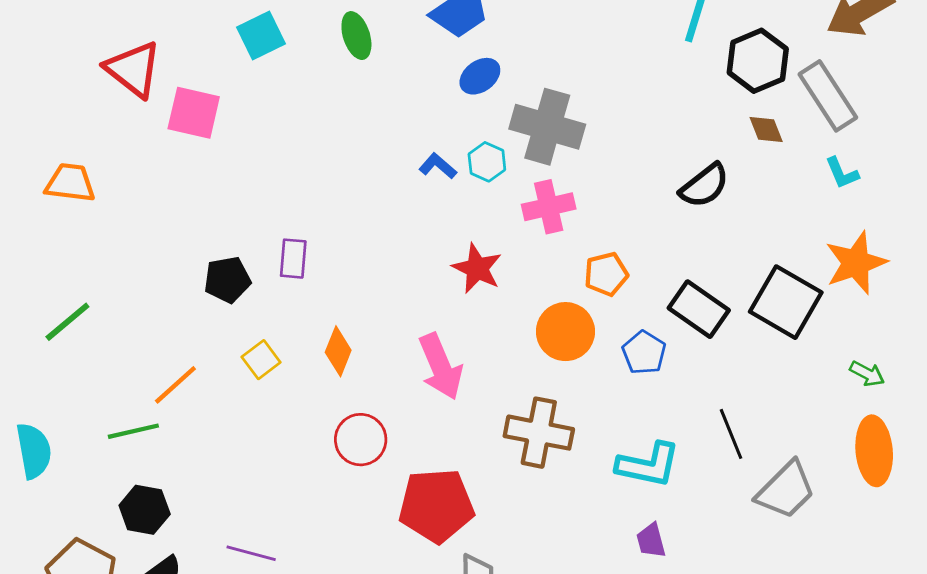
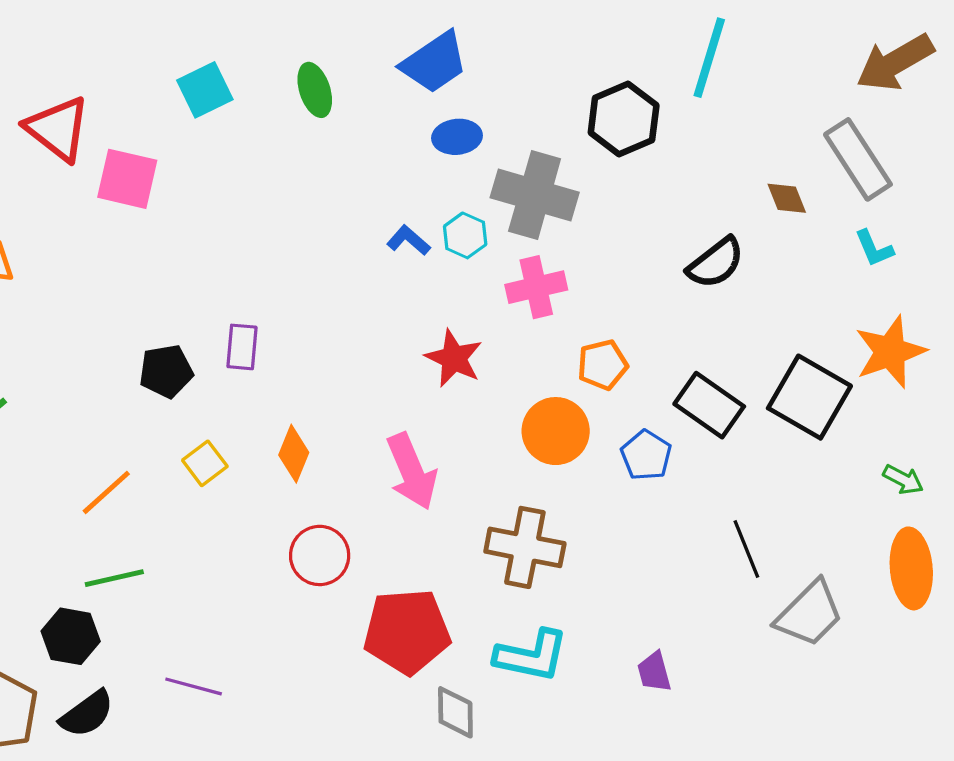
black hexagon: (758, 61) -> (624, 119), moved
blue ellipse: (480, 76) -> (457, 137), turned 30
green line: (133, 431) -> (114, 578), moved
cyan L-shape: (648, 465) -> (531, 656), moved

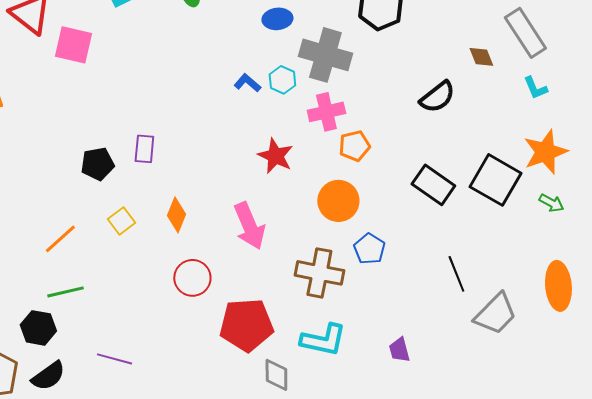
orange pentagon: (603, 365) -> (354, 146), moved
blue pentagon: (646, 455) -> (369, 249), moved
green arrow: (903, 480) -> (551, 203), moved

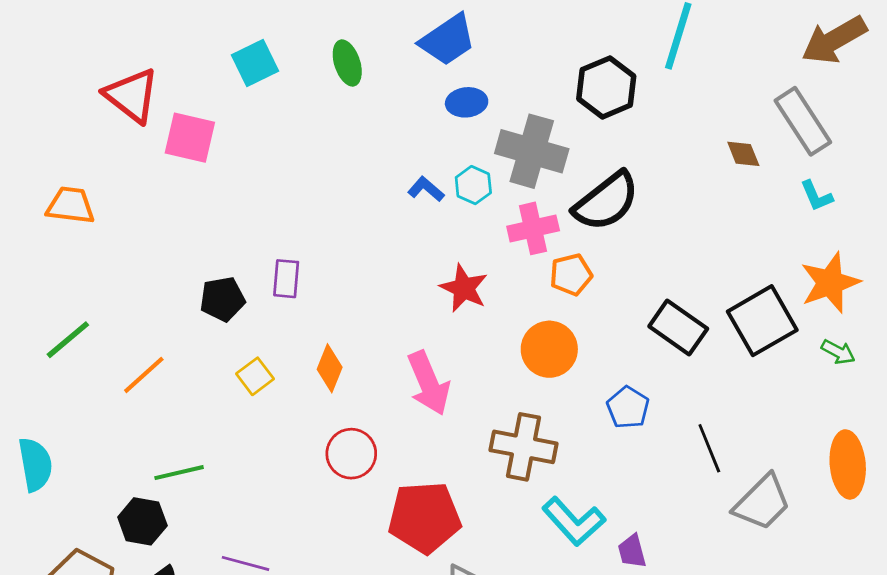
black semicircle: (437, 97) -> (606, 201), moved, size x1.4
black square: (495, 180) -> (762, 321), turned 30
orange line: (60, 239) -> (144, 375), moved
blue pentagon: (369, 249) -> (628, 408), moved
cyan L-shape: (323, 340) -> (574, 521), moved, turned 36

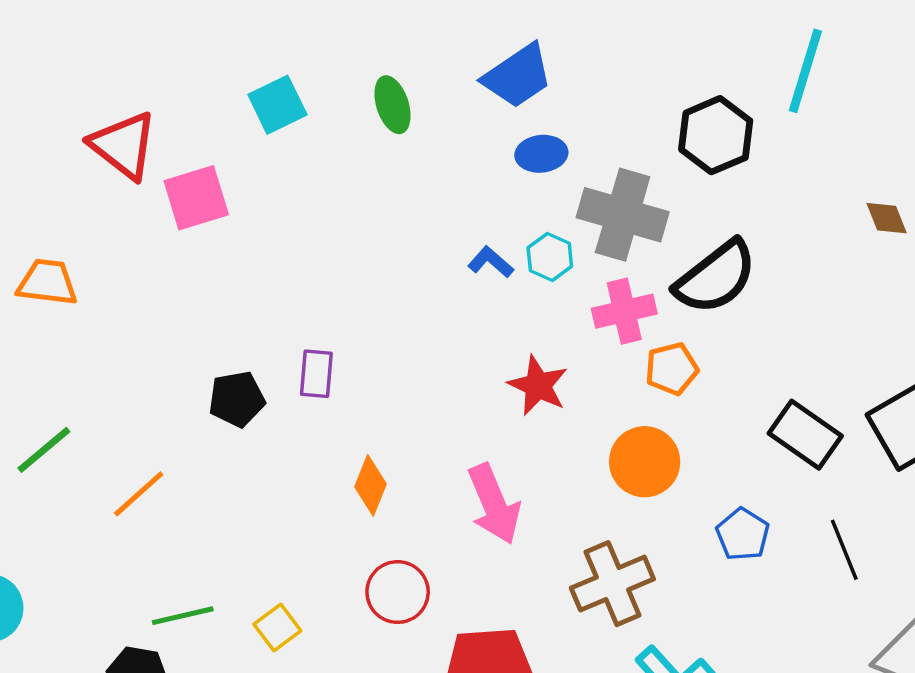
pink square: (190, 138) -> (196, 198), turned -30
yellow square: (255, 376) -> (277, 628), moved
brown cross: (524, 447) -> (612, 584), turned -34
black line: (709, 448) -> (844, 550), moved

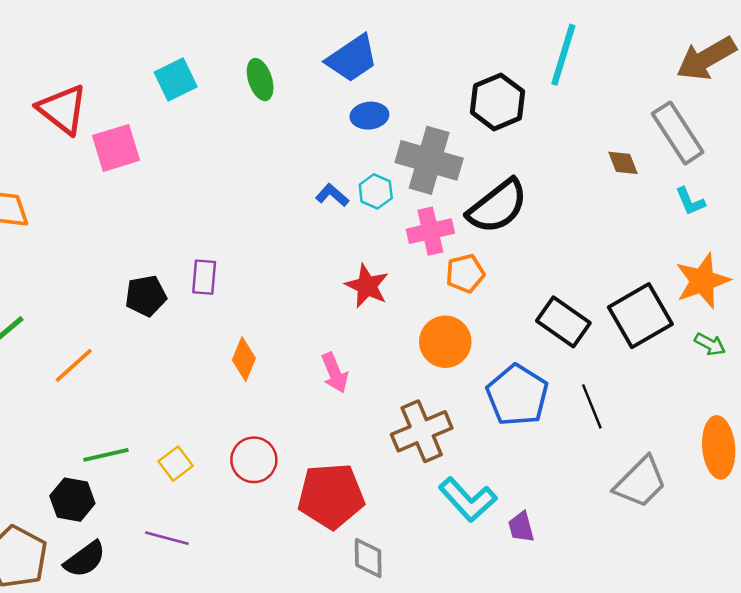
pink arrow: (494, 504) -> (335, 373), size x0.7
blue pentagon: (743, 534) -> (517, 395), size x1.6
red circle: (398, 592) -> (254, 460), moved

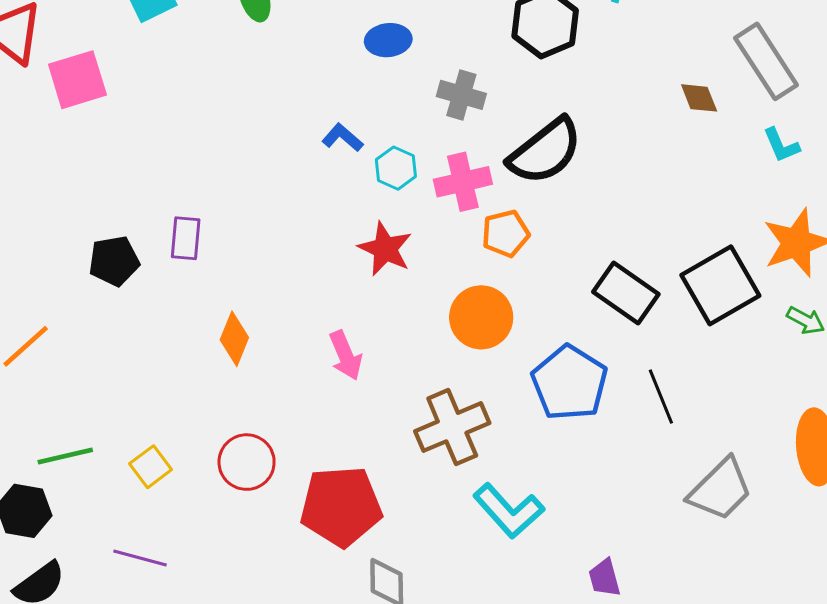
gray cross: (429, 160) -> (461, 95), size x0.6
cyan hexagon: (376, 191) -> (396, 168), moved
purple trapezoid: (521, 527) -> (605, 578), moved

